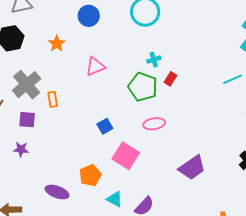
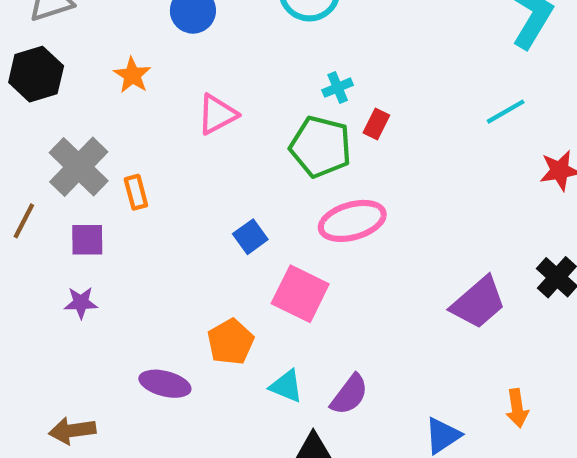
pink ellipse: (154, 124) -> (352, 221), size x1.4
purple trapezoid: (192, 168) -> (478, 303), moved

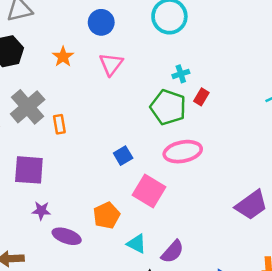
pink triangle: (217, 114) -> (111, 64), moved, turned -30
purple square: (87, 240) -> (29, 170), moved, size x1.5
purple star: (81, 303) -> (41, 211), moved

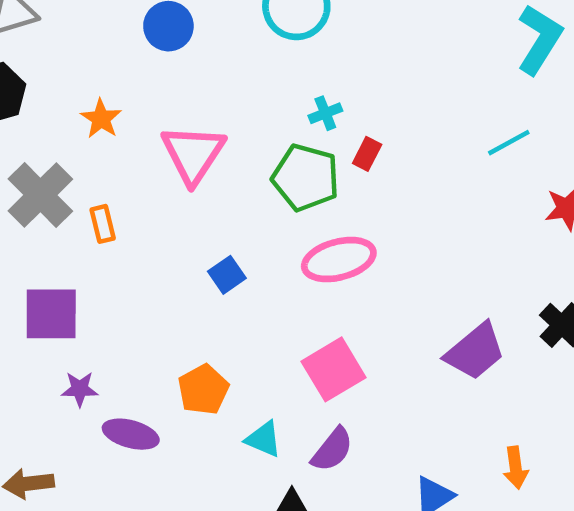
orange star: (63, 57) -> (101, 119), moved
pink triangle: (111, 64) -> (193, 154), moved, size x1.4
pink square: (149, 191) -> (333, 369), moved, turned 32

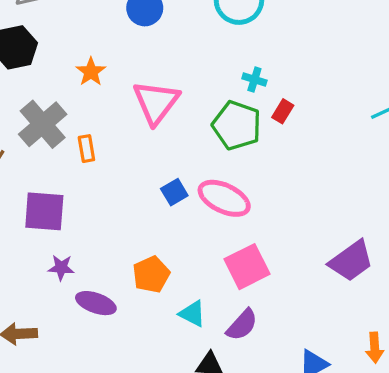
cyan cross: (325, 113) -> (254, 80), turned 35
pink ellipse: (339, 260) -> (224, 198), moved, turned 36

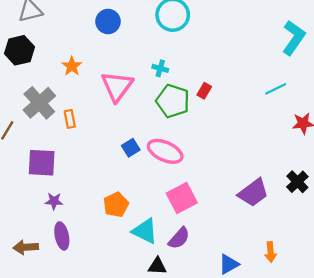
cyan cross: (254, 80) -> (160, 68), moved
purple ellipse: (96, 303) -> (62, 236), moved, turned 60
cyan triangle: (192, 314) -> (145, 231), size x1.4

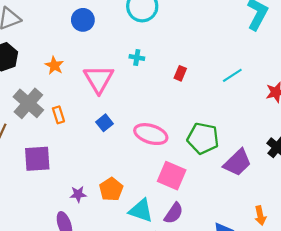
cyan line: (276, 89) -> (232, 75), moved
green pentagon: (173, 101) -> (203, 138), moved
blue square: (131, 148) -> (105, 123), moved
pink square: (182, 198) -> (172, 176), turned -32
purple star: (54, 201) -> (78, 194), moved

